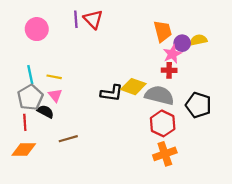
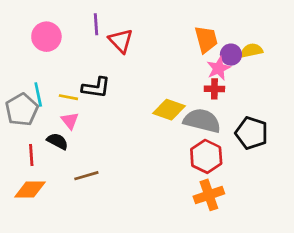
red triangle: (93, 19) -> (121, 41), moved
black L-shape: (112, 93) -> (96, 88), moved
gray pentagon: (30, 97) -> (22, 110), moved

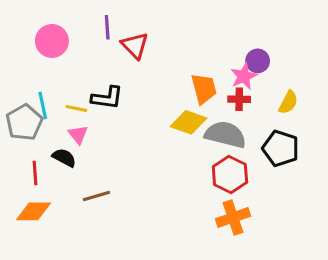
orange trapezoid: (206, 39) -> (204, 89), moved
yellow semicircle: (252, 50) -> (288, 102), moved, turned 130

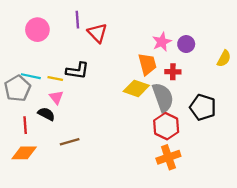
pink star: (244, 76) -> (162, 42), moved
yellow semicircle: (288, 102) -> (224, 58), moved
cyan line: (43, 105) -> (31, 76), turned -66
gray semicircle: (225, 135) -> (163, 97), turned 56

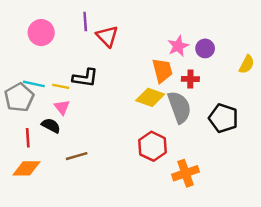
red hexagon: (166, 126) -> (152, 146), moved

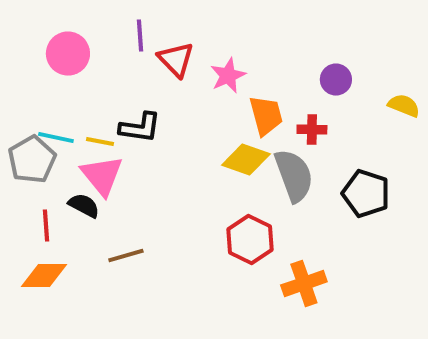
pink star: (178, 46) -> (228, 76), moved
yellow semicircle: (247, 64) -> (404, 106), turned -96
pink triangle: (62, 107) -> (102, 175), size x1.6

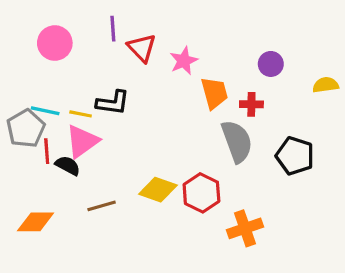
yellow semicircle: (404, 106) -> (326, 85), turned -30
yellow diamond: (246, 160) -> (158, 190), moved
pink triangle: (102, 175) -> (82, 141), turned 33
red line: (46, 225) -> (47, 151), moved

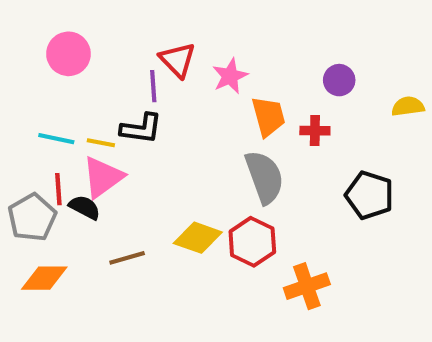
purple line: (113, 29) -> (153, 86), moved
gray pentagon: (26, 128) -> (32, 217), moved
gray semicircle: (237, 141) -> (264, 177), moved

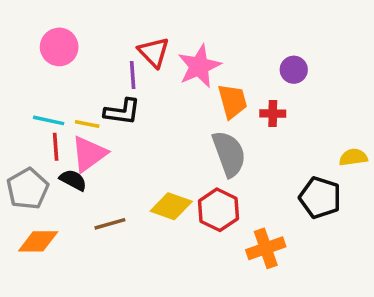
pink star: (230, 76) -> (199, 66), size x1.4
yellow semicircle: (408, 106) -> (353, 157), moved
red line: (58, 189) -> (56, 147), moved
black pentagon: (369, 195) -> (320, 198), moved

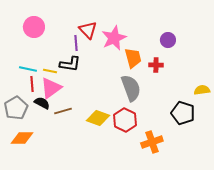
brown line: (110, 224) -> (63, 111), moved

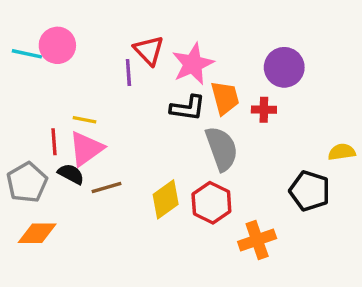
purple circle: (168, 40) -> (284, 67), size x1.5
black L-shape: (70, 64) -> (188, 108), moved
cyan line: (28, 69) -> (27, 54), moved
yellow diamond: (98, 118) -> (166, 199), turned -55

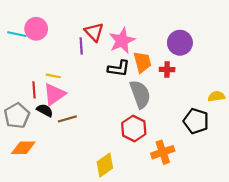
yellow diamond: (166, 199) -> (105, 165), moved

